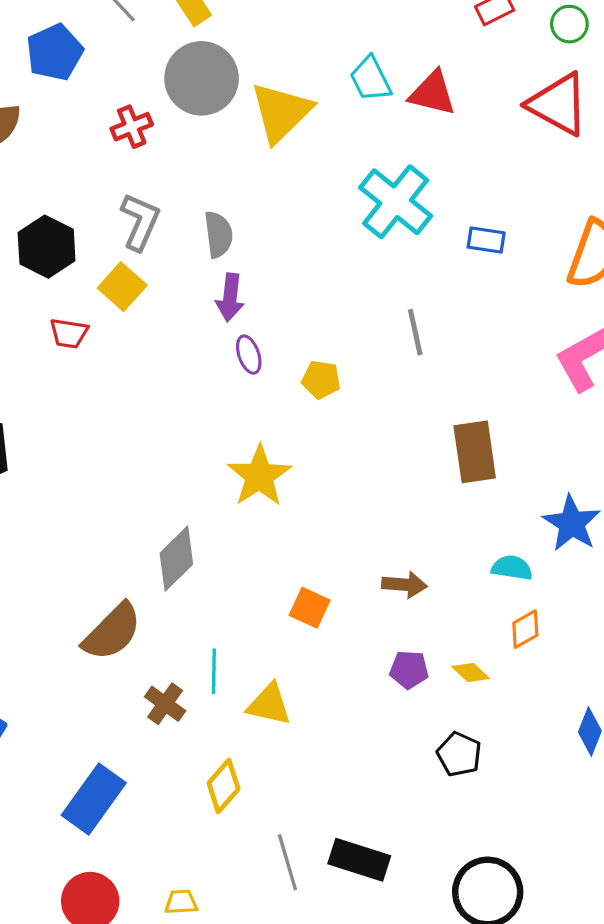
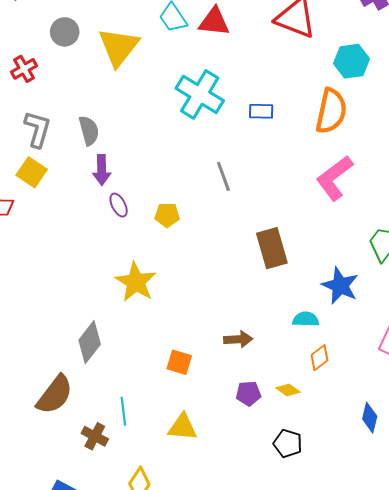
gray circle: (202, 78) -> (65, 32), size x0.6
yellow triangle: (269, 704) -> (182, 427), moved

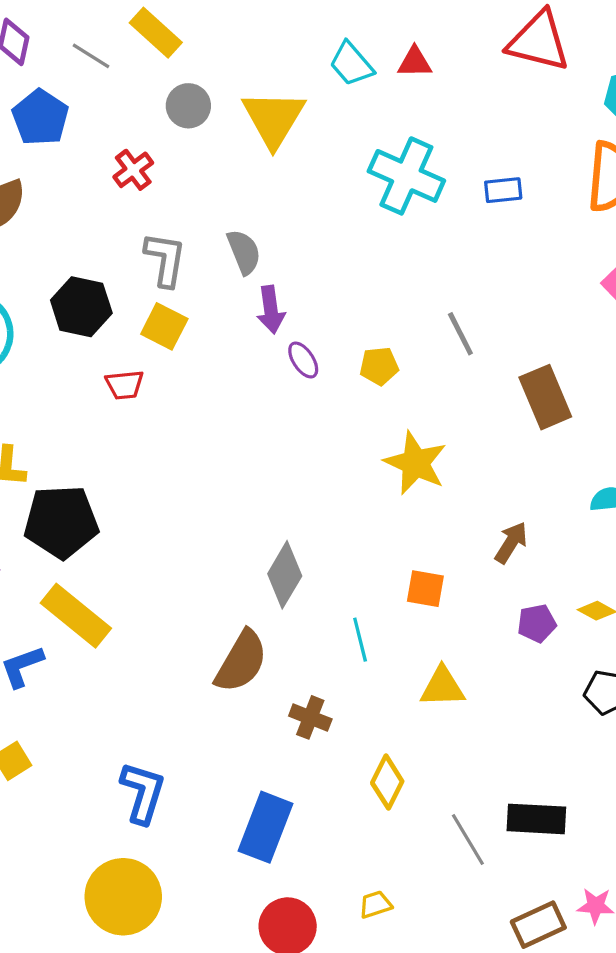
red triangle: (214, 22) -> (415, 62), size x0.7
gray line: (223, 176) -> (460, 334), moved
yellow star: (136, 282) -> (416, 463), moved
brown arrow: (238, 339) -> (511, 543), turned -48
cyan line: (123, 411) -> (360, 640), moved

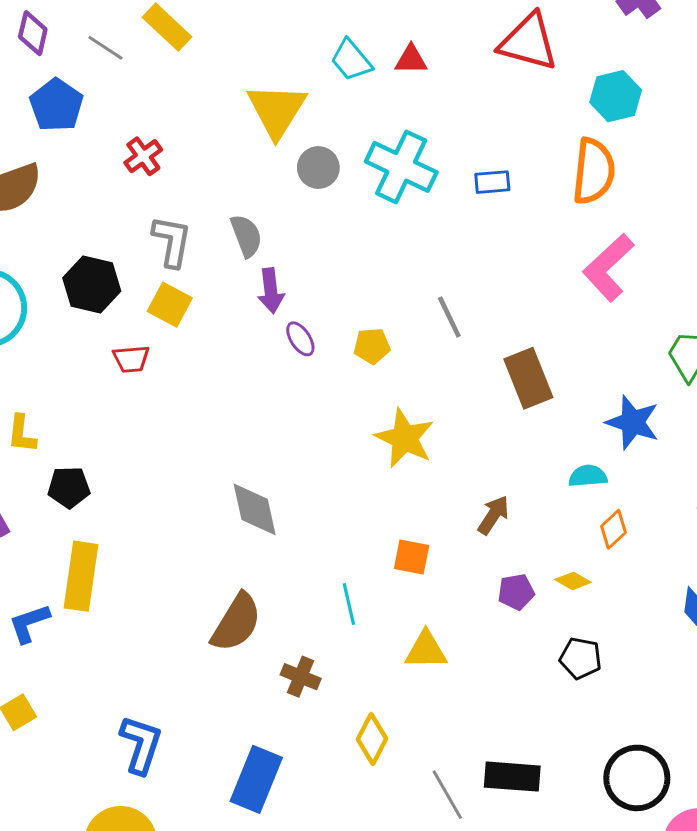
gray circle: (188, 106) -> (318, 168), moved
black pentagon: (61, 522) -> (69, 487), size x0.6
gray diamond: (285, 575) -> (255, 509), moved, turned -44
yellow rectangle: (76, 616) -> (81, 576), turned 58

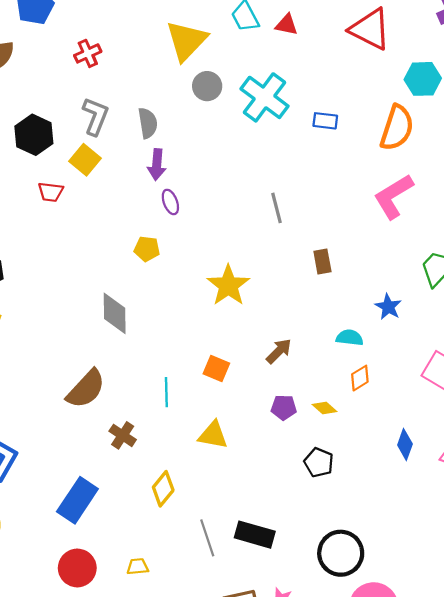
yellow pentagon: (372, 346) -> (147, 249), moved
brown rectangle: (528, 378) -> (322, 262), size x0.6
blue star: (633, 422) -> (388, 307), size x0.7

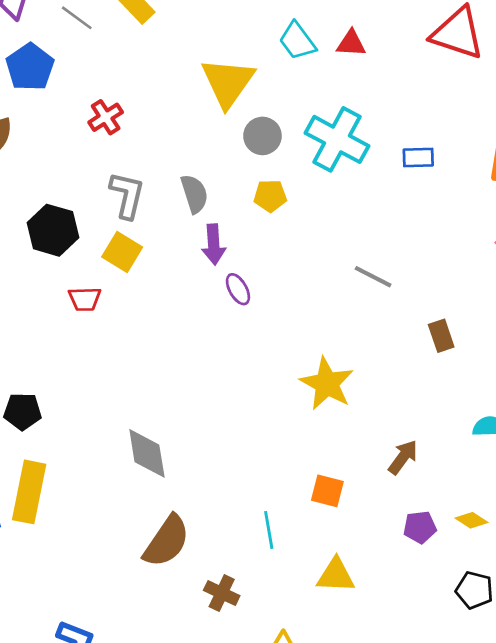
gray line: (276, 208) -> (373, 277), turned -40
yellow pentagon: (147, 249) -> (270, 196), moved
gray diamond: (115, 313) -> (147, 453), moved

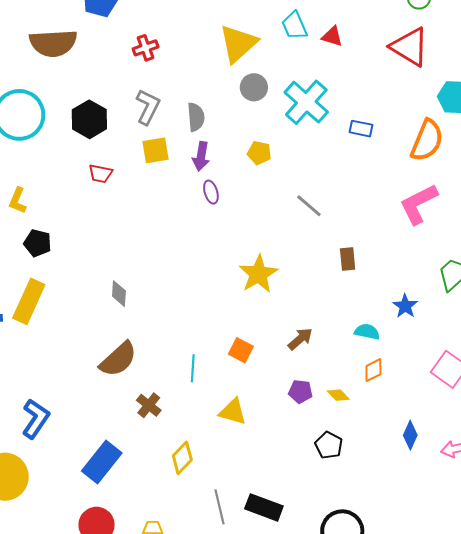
yellow pentagon: (270, 196) -> (259, 153), moved
yellow square: (122, 252) -> (155, 150), moved, turned 36
gray diamond: (147, 453) -> (119, 294), size x0.7

